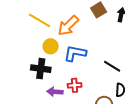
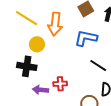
orange arrow: (68, 26) -> (55, 24), turned -40
blue L-shape: (75, 53) -> (86, 38), moved

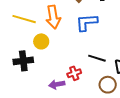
black line: (98, 65) -> (97, 58), moved
black cross: (27, 66) -> (23, 61), moved

